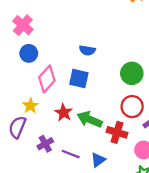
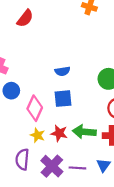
yellow star: (30, 106) -> (38, 135), moved
purple cross: (45, 144) -> (52, 166), size x1.5

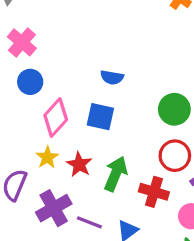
green arrow: (84, 132) -> (116, 174), turned 90

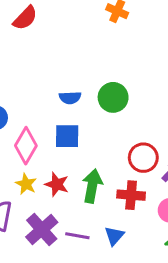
green circle: (174, 109) -> (113, 97), moved

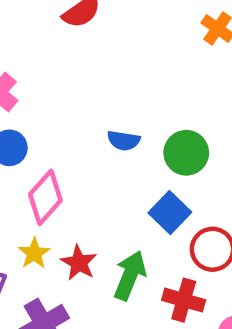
blue square: (67, 136) -> (170, 212), moved, turned 32

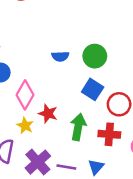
red star: (79, 263) -> (48, 114), moved

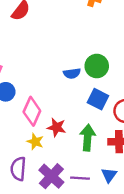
blue semicircle: (60, 56) -> (72, 73), moved

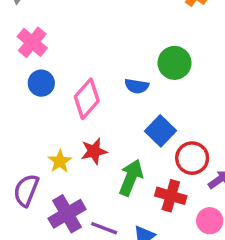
green circle: (97, 66) -> (175, 63), moved
pink diamond: (32, 111) -> (87, 99), moved
red star: (57, 127) -> (94, 151), turned 30

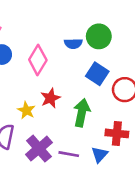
green circle: (175, 63) -> (99, 36), moved
red cross: (171, 196) -> (117, 133), moved

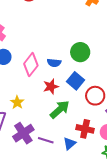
blue semicircle: (73, 44) -> (54, 63), moved
red star: (50, 98) -> (51, 87), moved
green arrow: (82, 113) -> (60, 109), turned 30

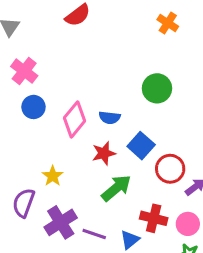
green circle: (80, 52) -> (157, 88), moved

